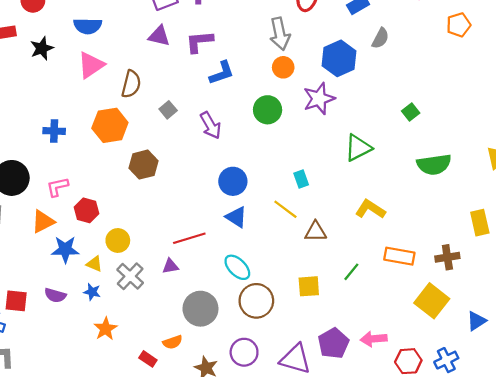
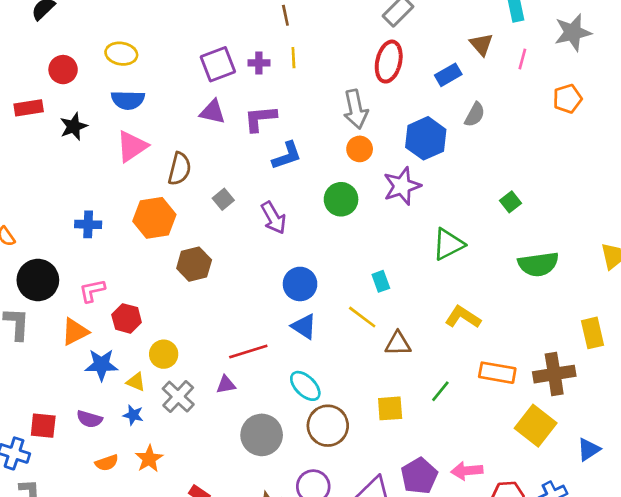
brown cross: (447, 257) -> (554, 374), size x1.4
orange semicircle: (173, 342) -> (107, 463), moved

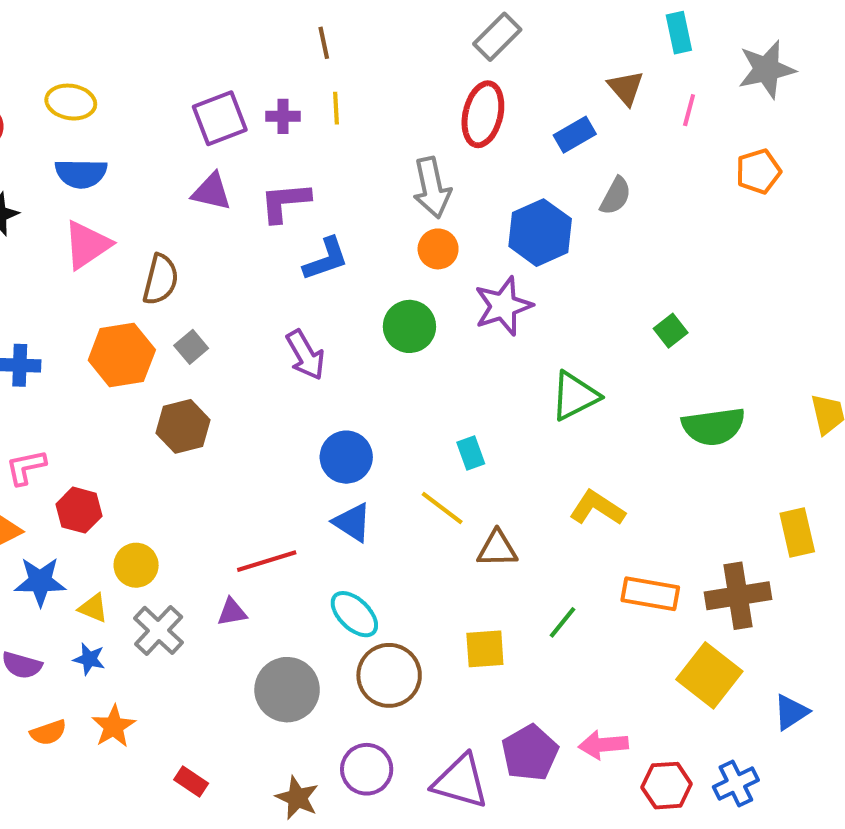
gray square: (223, 199) -> (191, 347), moved

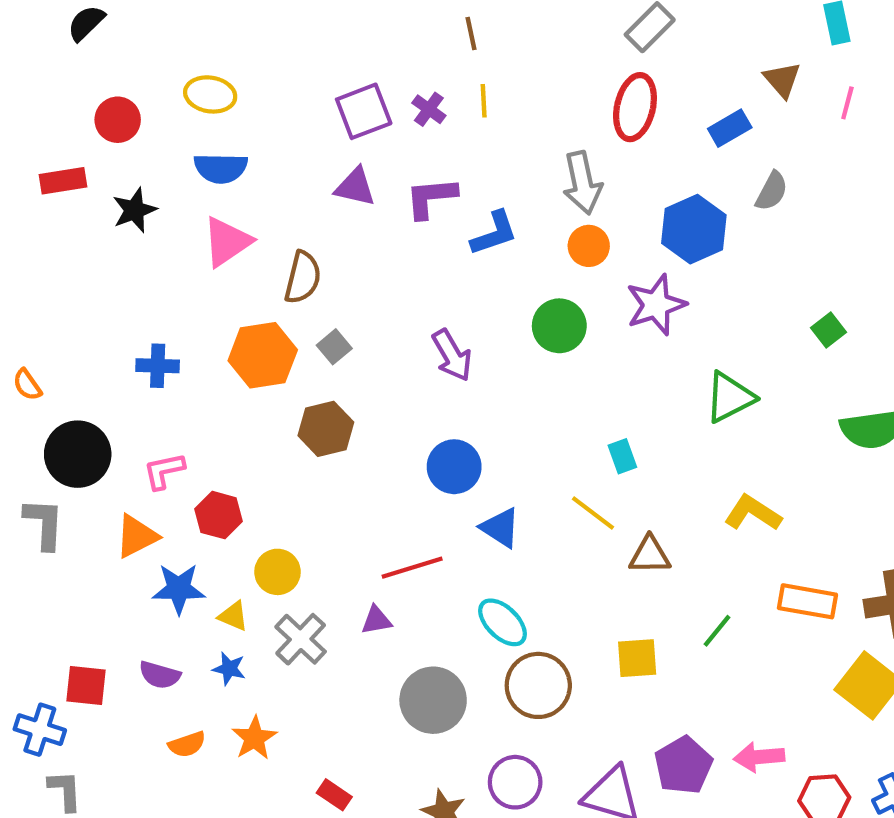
purple cross: (283, 116) -> (429, 109), turned 36
blue L-shape: (326, 259) -> (494, 233), moved
blue circle: (346, 457) -> (454, 467), moved

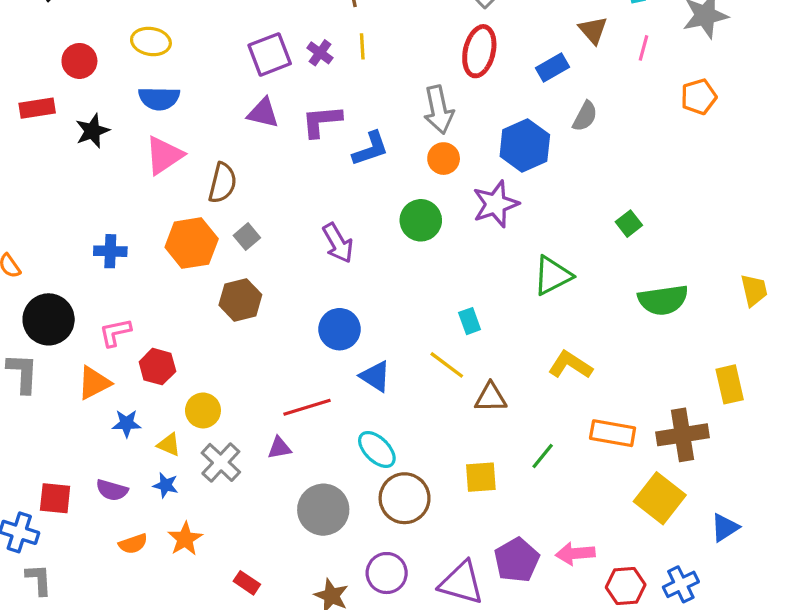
blue star: (179, 589) -> (127, 423), size x0.7

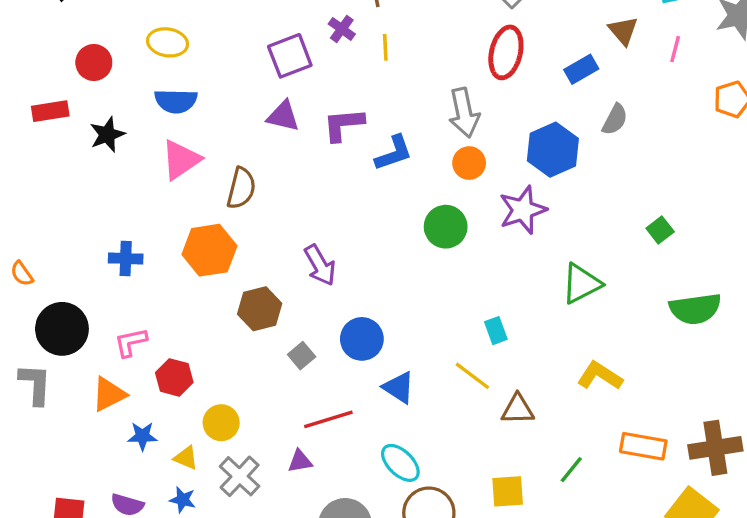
purple cross: (320, 53) -> (342, 29), moved
gray square: (247, 237) -> (302, 356), moved
purple arrow: (338, 243) -> (320, 265), moved

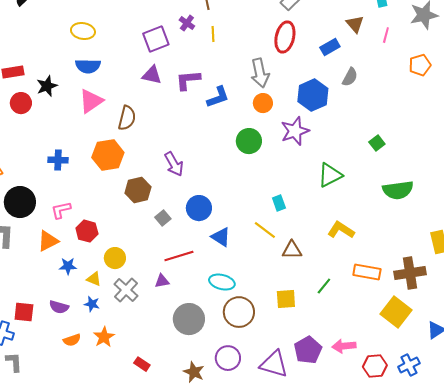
red circle: (94, 63) -> (21, 103), moved
cyan ellipse: (400, 463) -> (222, 282), turned -30

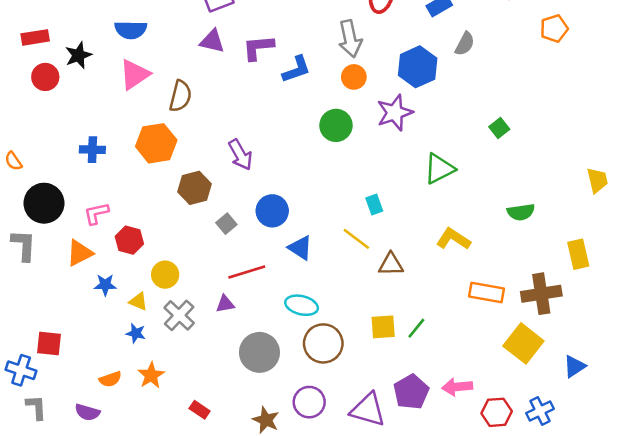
green semicircle: (398, 190) -> (521, 212), moved, size x0.7
green line: (324, 286) -> (416, 328), moved
purple semicircle: (59, 307) -> (87, 412), moved

